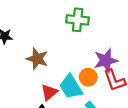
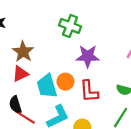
purple star: (106, 60) -> (88, 56), moved
red triangle: (49, 92) -> (20, 74), moved

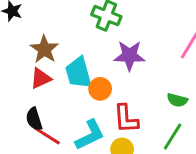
cyan trapezoid: (47, 86) -> (78, 73), moved
red L-shape: (89, 91) -> (126, 119), moved

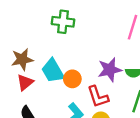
brown star: (44, 49) -> (22, 59), turned -30
purple star: (129, 56) -> (110, 70), moved

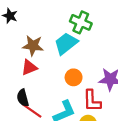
cyan trapezoid: (53, 71) -> (66, 43), moved, turned 65

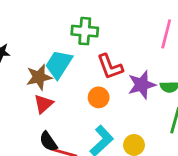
cyan trapezoid: (66, 43) -> (59, 64), moved
red L-shape: (92, 101) -> (110, 67), moved

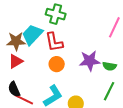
red L-shape: (110, 67) -> (54, 42), moved

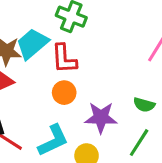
purple star: (90, 61) -> (101, 117), moved

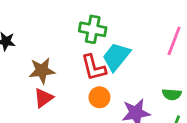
cyan trapezoid: (32, 44) -> (116, 57), moved

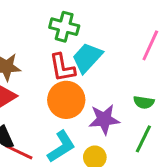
orange circle: (99, 97) -> (66, 100), size x1.6

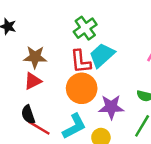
green cross: (64, 27) -> (85, 28), turned 35

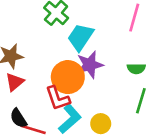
red L-shape: (81, 62) -> (58, 98), moved
purple star: (111, 107) -> (90, 65), moved

